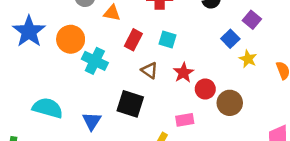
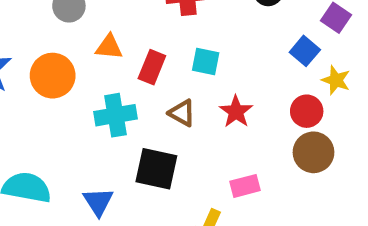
orange triangle: (112, 13) -> (109, 47), moved
cyan cross: (95, 61) -> (116, 115), moved, turned -30
red circle: (205, 89) -> (307, 111), moved

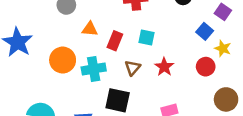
orange circle: (53, 76) -> (63, 60), moved
brown triangle: (182, 113) -> (133, 68), turned 42
brown circle: (313, 152) -> (226, 99), moved

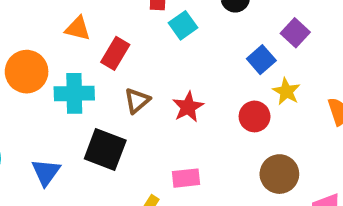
cyan square: (146, 38) -> (183, 25), moved, turned 35

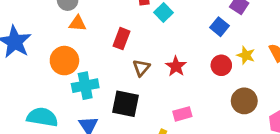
orange triangle: (78, 28) -> (77, 23), moved
yellow star: (286, 91) -> (246, 55), moved
cyan cross: (74, 93) -> (85, 86), moved

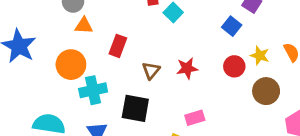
red rectangle: (122, 39) -> (118, 46), moved
red star: (176, 66) -> (187, 68), turned 30
brown circle: (244, 101) -> (266, 91), moved

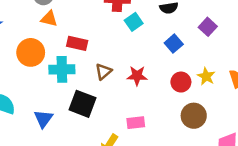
blue square: (232, 26) -> (174, 44), moved
red rectangle: (118, 46) -> (77, 43), turned 72
cyan cross: (93, 90) -> (62, 69), moved
brown circle: (266, 91) -> (194, 116), moved

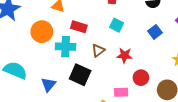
cyan square: (134, 22) -> (117, 25), moved, turned -32
red circle: (181, 82) -> (141, 78), moved

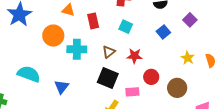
red rectangle: (79, 27) -> (93, 21), moved, turned 63
black square: (80, 75) -> (108, 78), moved

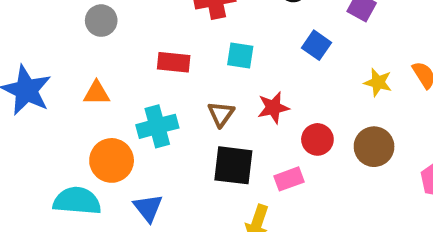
orange triangle: (68, 10) -> (97, 93), moved
red rectangle: (93, 21) -> (174, 62), turned -56
orange circle: (53, 36) -> (112, 160), moved

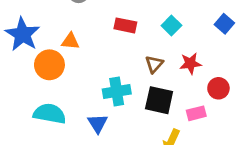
cyan square: (240, 55) -> (171, 25), turned 30
cyan cross: (157, 126) -> (117, 92), moved
orange circle: (112, 160) -> (49, 65), moved

